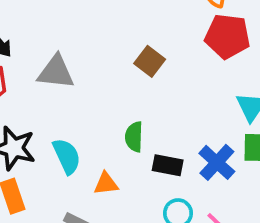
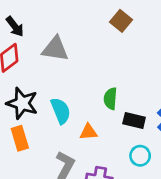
brown square: (150, 61) -> (121, 21), moved

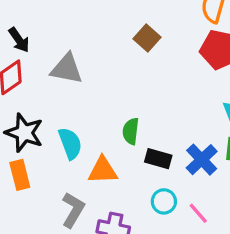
orange triangle: (88, 132) -> (103, 170), size x1.4

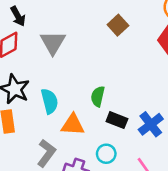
gray triangle: (67, 69) -> (53, 43), turned 44
cyan circle: (164, 201) -> (106, 154), moved

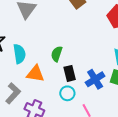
black rectangle: (117, 120) -> (70, 73), turned 49
cyan circle: (106, 154) -> (67, 93), moved

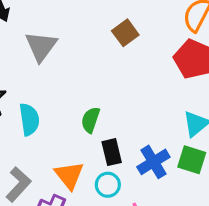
orange triangle: (35, 74) -> (69, 175), moved, turned 42

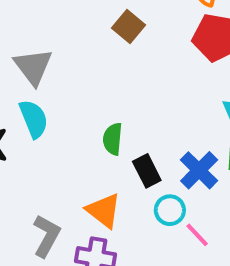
cyan semicircle: (29, 119) -> (34, 119), moved
cyan circle: (108, 185) -> (170, 210), moved

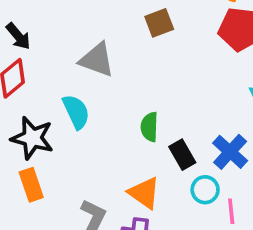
brown square: (129, 26) -> (159, 23), turned 32
gray triangle: (33, 67) -> (97, 60), moved, turned -30
pink line: (197, 235) -> (231, 211), turned 40

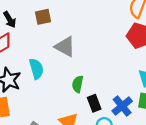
brown square: (159, 23) -> (43, 17), moved
gray triangle: (97, 60) -> (65, 47), moved

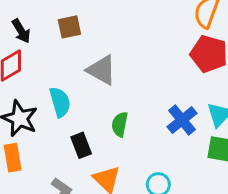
black rectangle: (94, 103) -> (81, 145), moved
blue cross: (122, 106) -> (182, 120), moved

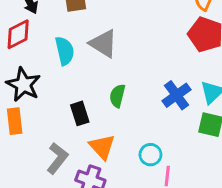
cyan semicircle: (60, 102) -> (65, 51), moved

